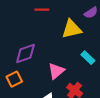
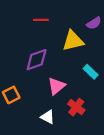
purple diamond: (25, 54) -> (37, 60), moved

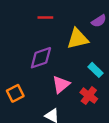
red cross: (76, 107) -> (89, 96), moved

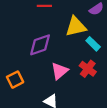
cyan rectangle: (95, 70) -> (93, 44), moved
red cross: (89, 96) -> (88, 69), moved

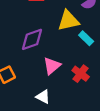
red cross: (88, 69) -> (81, 74), moved

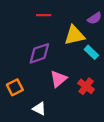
white triangle: (43, 97) -> (39, 109), moved

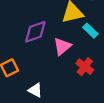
pink triangle: (58, 79) -> (62, 46), moved

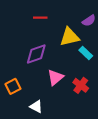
pink triangle: (62, 46) -> (55, 77), moved

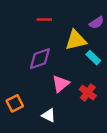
orange square: (13, 86) -> (15, 103), moved
white triangle: (36, 107) -> (49, 115), moved

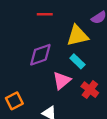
cyan rectangle: (93, 58) -> (77, 61), moved

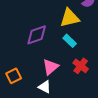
pink triangle: (62, 81) -> (51, 67), moved

